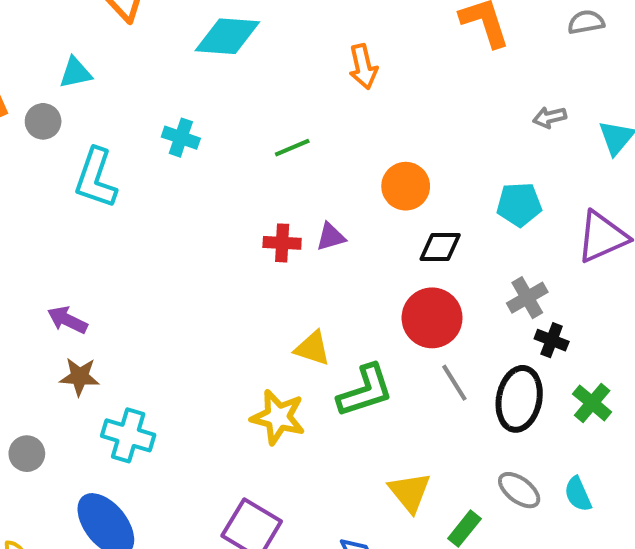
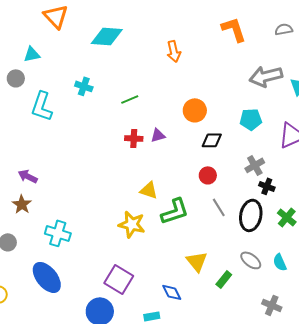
gray arrow: (550, 117) -> (266, 76), size x2.0
green line: (292, 148) -> (130, 99), moved
red circle: (432, 318) -> (208, 175), size x0.6
brown star: (80, 377) -> (22, 204), moved, turned 30

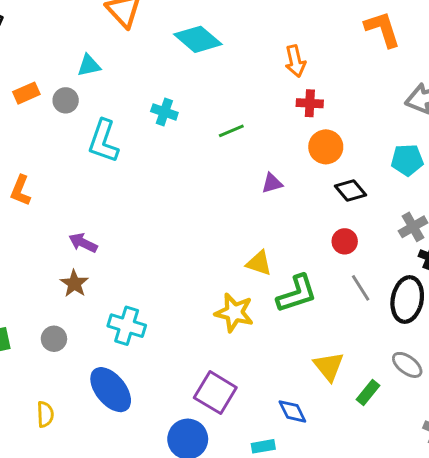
cyan diamond: (107, 36) -> (198, 39), turned 36
red cross: (134, 138) -> (310, 103), moved
black diamond: (212, 140) -> (350, 190), turned 50

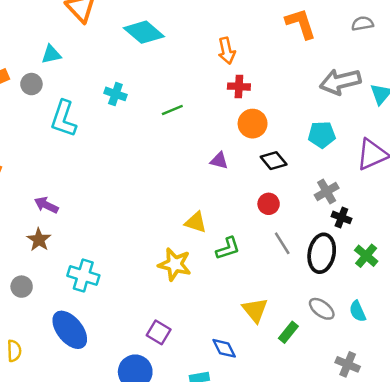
purple triangle: (272, 183) -> (219, 161), moved, turned 30
green L-shape: (297, 294) -> (228, 248), size x0.7
purple square: (215, 393) -> (159, 332), size x0.7

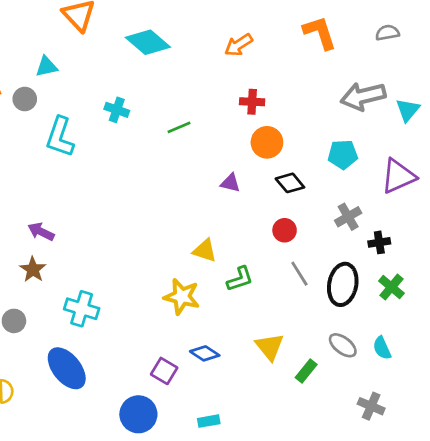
orange arrow: (227, 51) -> (239, 45), moved, turned 70
black cross: (341, 217) -> (379, 242), moved, turned -30
blue diamond: (224, 348) -> (205, 353), moved, turned -30

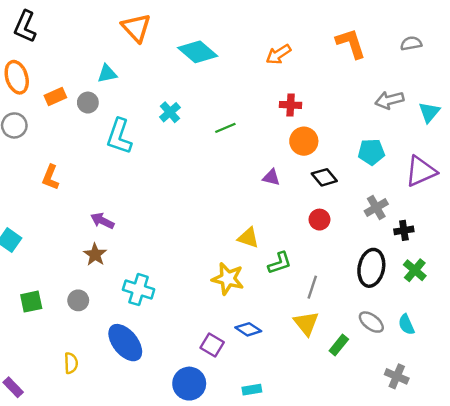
gray arrow: (363, 96) -> (389, 100), size x0.7
cyan cross: (117, 110) -> (170, 112), turned 30
gray line: (299, 274) -> (312, 287), moved, turned 50

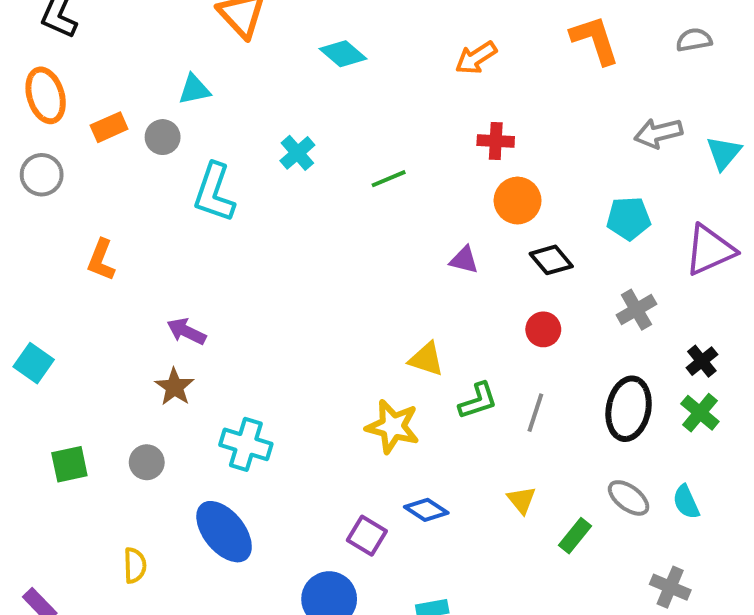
cyan diamond: (198, 52) -> (343, 54), size x0.7
black cross: (404, 230) -> (702, 361), moved, turned -30
gray line: (312, 287) -> (535, 413), moved
yellow triangle: (306, 323) -> (521, 500), size x0.7

